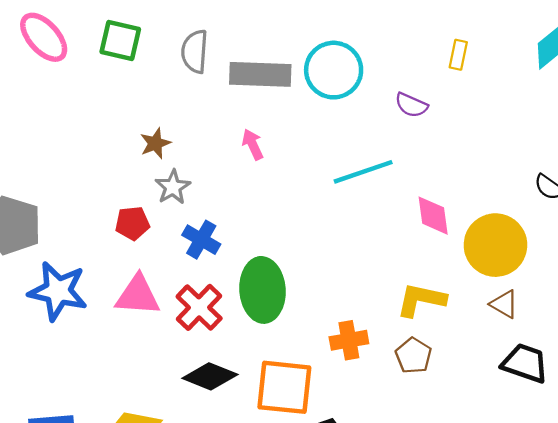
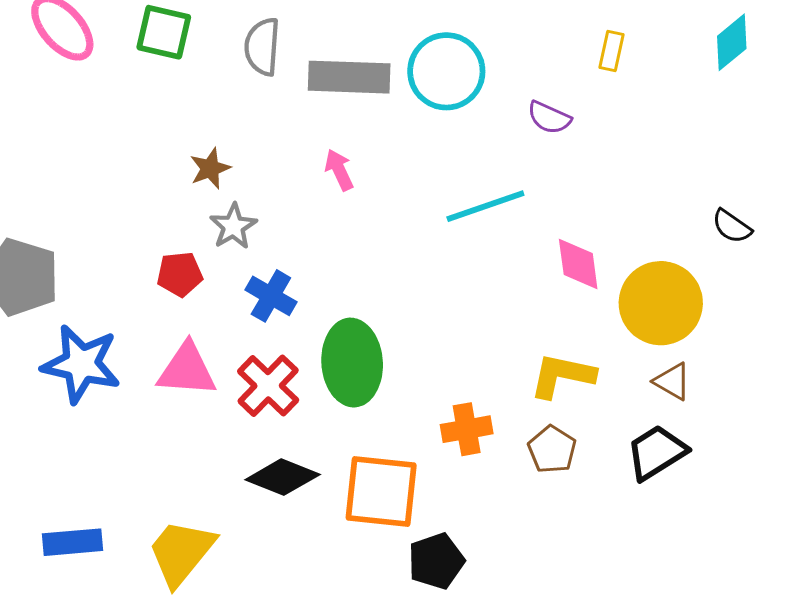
black trapezoid: (525, 363) -> (656, 452), moved, turned -51

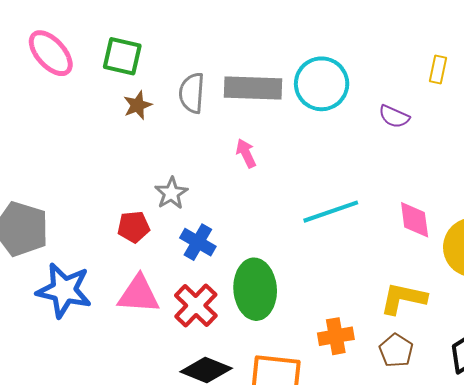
gray semicircle: (262, 47) -> (192, 93), moved
brown star: (210, 168) -> (138, 105), moved
cyan line: (485, 206) -> (331, 212), moved

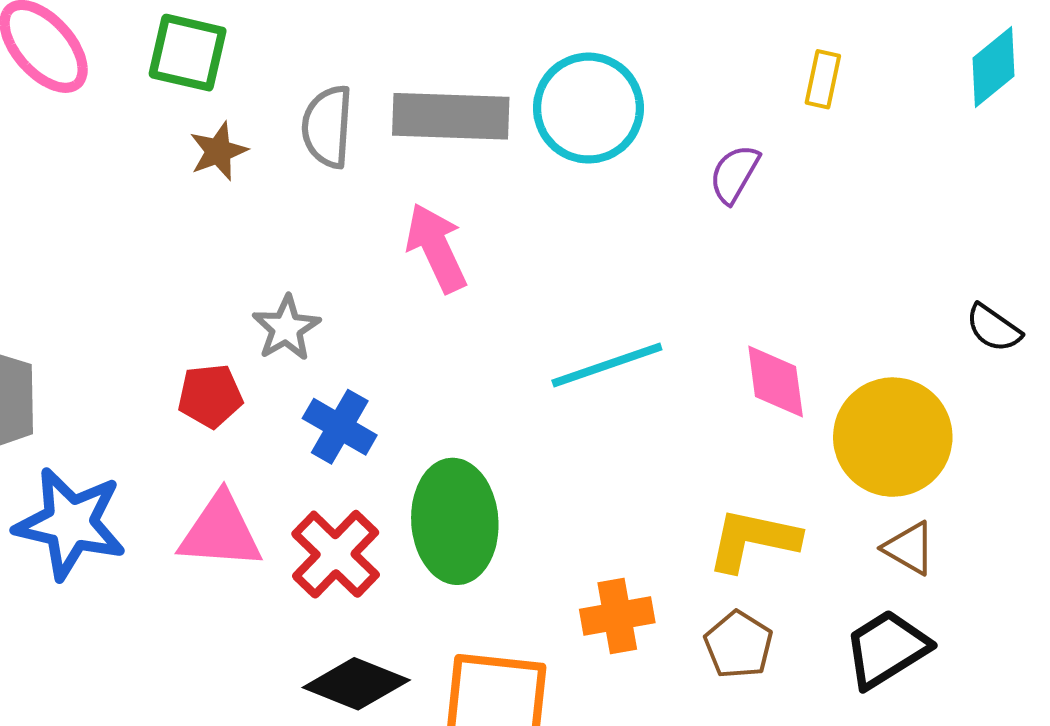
purple semicircle: (394, 117) -> (734, 174), turned 96
pink arrow: (246, 153) -> (436, 248), size x1.5

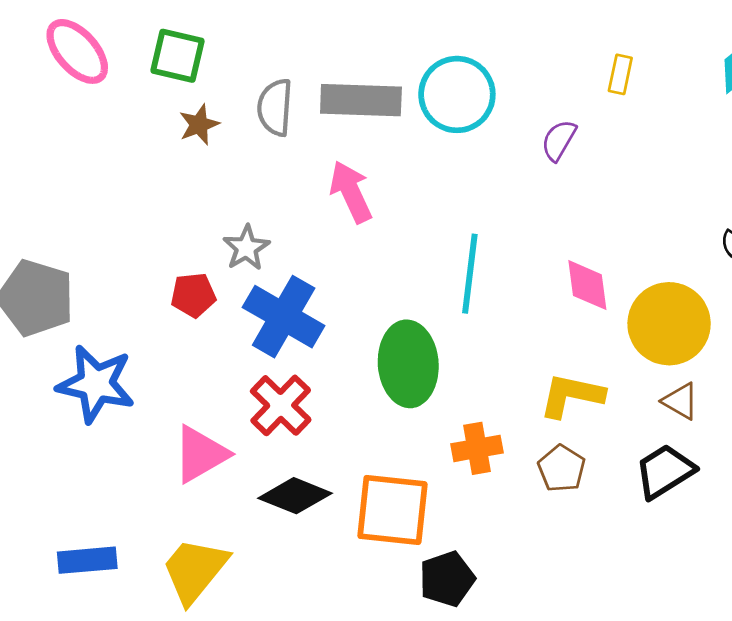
cyan line: (607, 365) -> (470, 274), turned -64
blue cross: (340, 427) -> (284, 317), size x1.6
green ellipse: (455, 521) -> (408, 364), moved
pink triangle: (220, 532) -> (200, 454), moved, turned -34

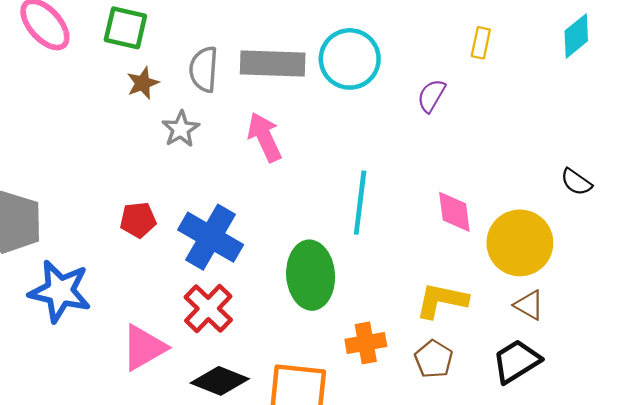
gray star: (246, 248) -> (181, 129), moved

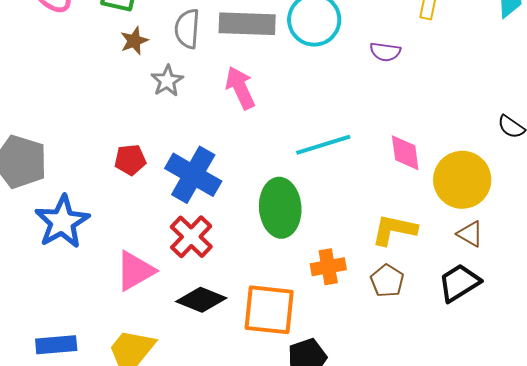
purple semicircle: (431, 96) -> (385, 52), turned -112
cyan line: (360, 203) -> (323, 145), turned 66
blue star: (60, 291) -> (62, 222), turned 30

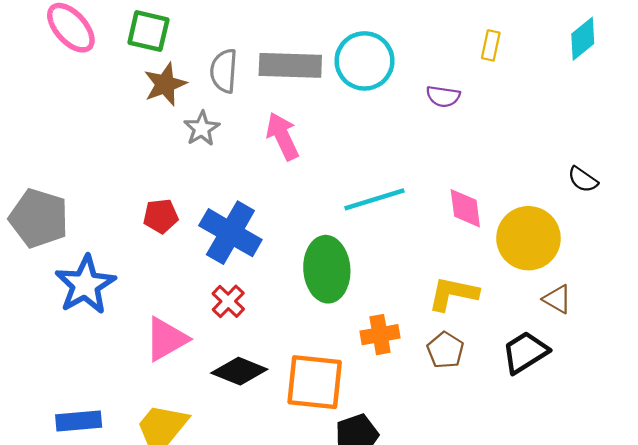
brown star: (134, 41) -> (165, 84), size x1.4
brown triangle: (470, 234) -> (557, 299), moved
red cross: (191, 237) -> (228, 301), size x0.7

